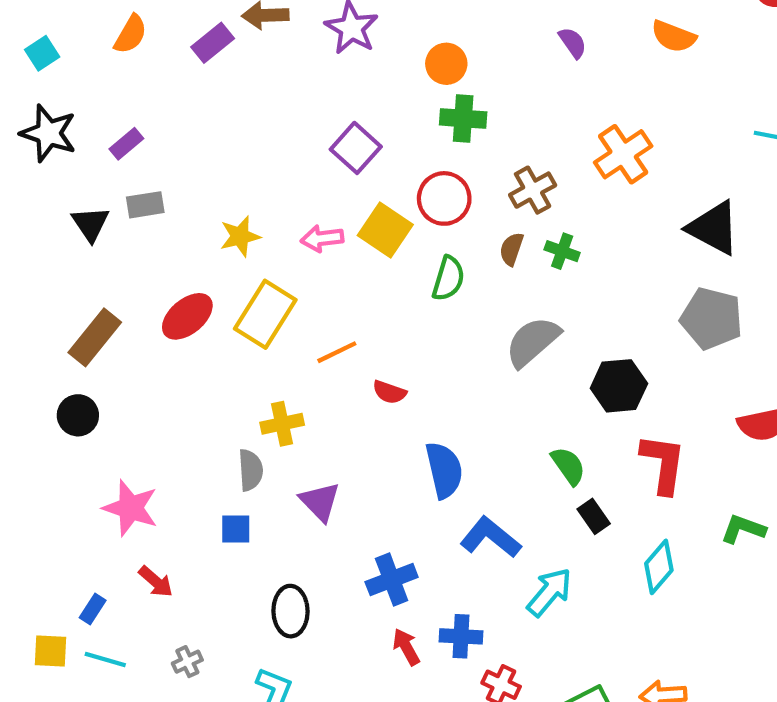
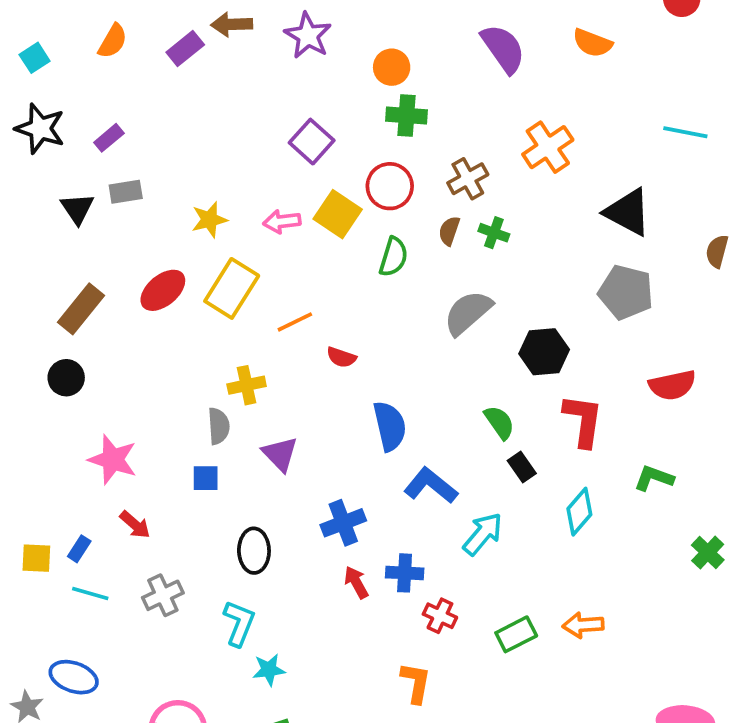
purple semicircle: (573, 43) -> (503, 49), size x1.8
yellow square: (51, 651) -> (36, 558), moved
gray cross: (187, 662) -> (163, 595), size x1.5

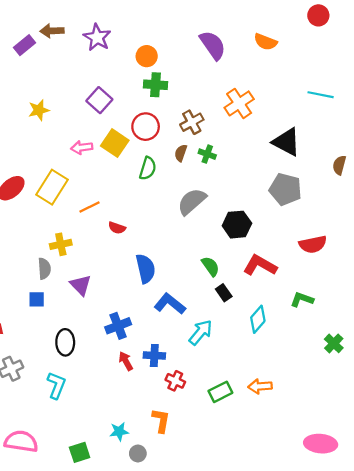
yellow star: (209, 220) -> (39, 110), moved
red L-shape: (583, 420) -> (260, 265), turned -68
cyan star: (269, 670) -> (119, 431), moved

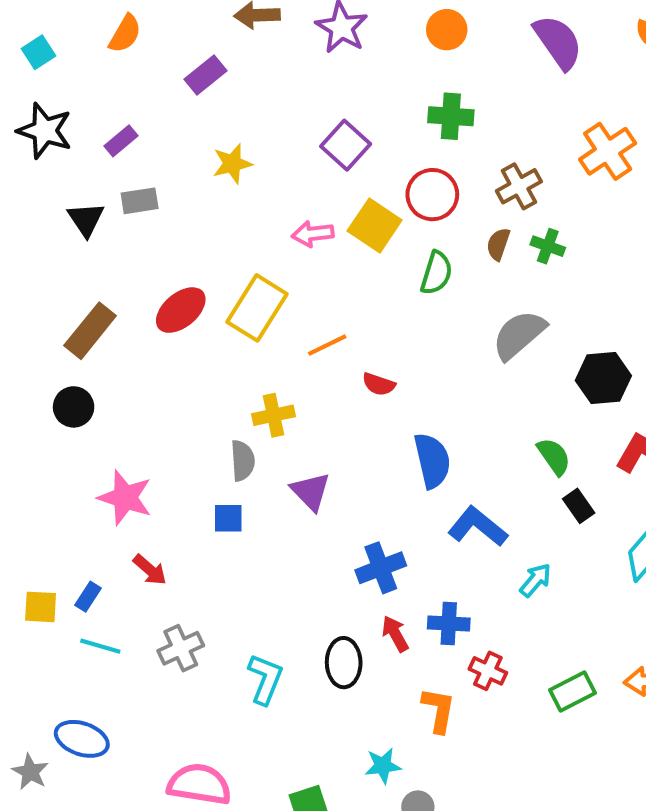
purple rectangle: (24, 45) -> (205, 75), moved
orange circle: (147, 56) -> (447, 30), moved
cyan arrow: (201, 332) -> (535, 580), size x0.7
black ellipse: (65, 342) -> (344, 663), moved
orange L-shape: (161, 420) -> (438, 710), moved

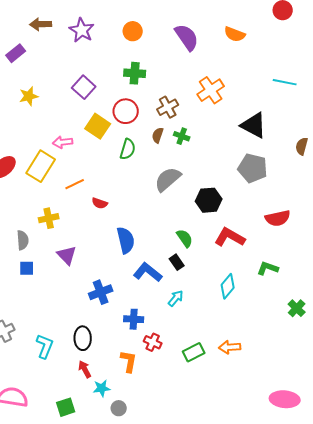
pink arrow: (313, 234) -> (63, 142), moved
gray semicircle: (243, 461) -> (23, 240), moved
black rectangle: (579, 506) -> (177, 262), moved
red arrow: (395, 634) -> (85, 369), moved

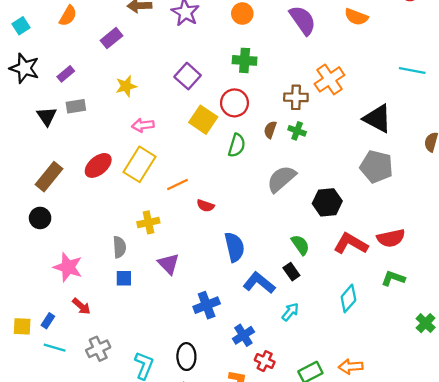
brown cross: (168, 107) -> (296, 97), moved, turned 30
pink arrow: (63, 142) -> (143, 125), moved
red semicircle: (278, 218) -> (391, 238), moved
blue cross: (134, 319) -> (243, 335), turned -36

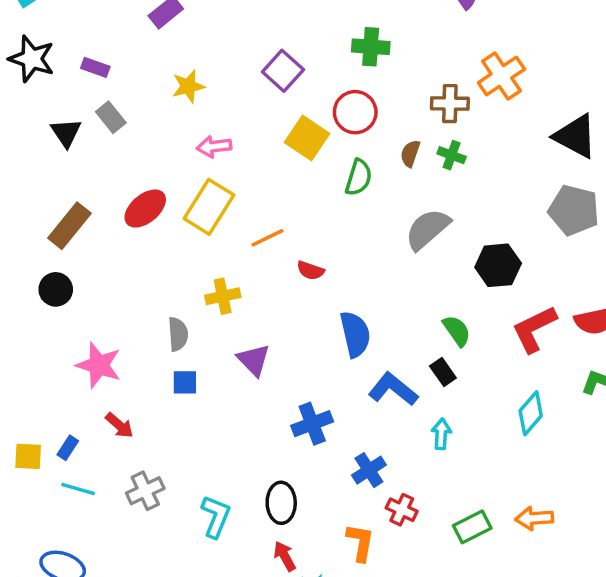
purple rectangle: (66, 74) -> (95, 67), turned 60
gray rectangle: (76, 106) -> (111, 117), turned 60
red L-shape: (351, 244) -> (534, 329), turned -56
cyan arrow: (290, 312) -> (441, 434), turned -36

